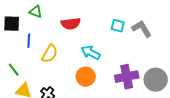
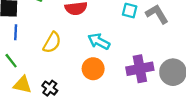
blue line: (29, 41) -> (16, 32), moved

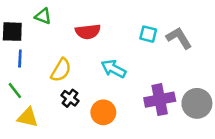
orange circle: (93, 69) -> (103, 112), moved
black cross: (50, 88) -> (70, 98), moved

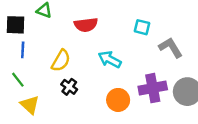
gray L-shape: (179, 38) -> (171, 47), moved
orange circle: (103, 112) -> (118, 100), moved
yellow triangle: (28, 117) -> (30, 105), turned 30

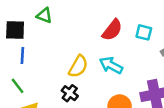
red semicircle: (86, 25) -> (112, 30), moved, turned -45
yellow semicircle: (61, 61) -> (78, 66), moved

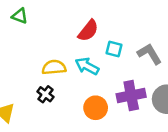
cyan square: (144, 32) -> (114, 49), moved
yellow semicircle: (78, 66) -> (54, 67), turned -125

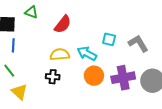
red semicircle: (88, 31) -> (63, 24), moved
black cross: (45, 94) -> (53, 77), turned -32
orange circle: (96, 108) -> (94, 76), moved

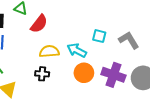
red semicircle: (63, 24) -> (39, 24), moved
purple cross: (123, 78) -> (113, 75), turned 30

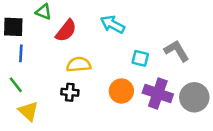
cyan square: (99, 36) -> (140, 58), moved
cyan arrow: (77, 50) -> (113, 24), moved

